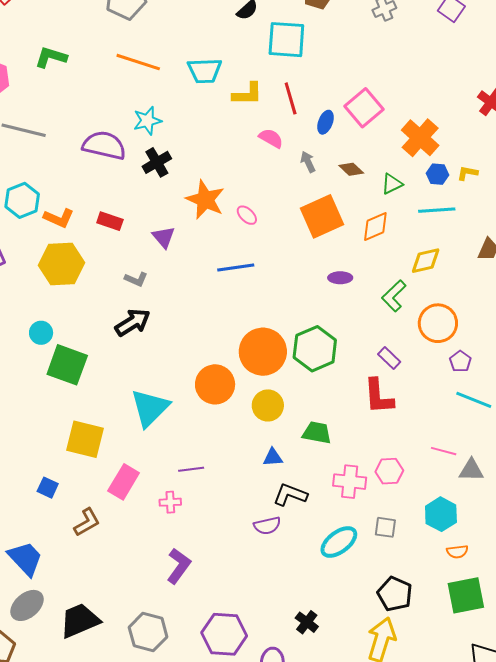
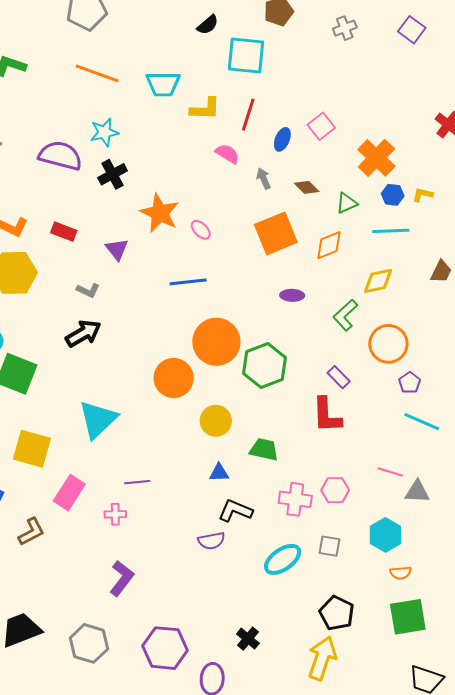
red line: (291, 98) -> (248, 115), turned 32
pink square: (364, 108) -> (321, 126), size x0.7
orange circle: (263, 352) -> (216, 342), moved
orange circle: (215, 384) -> (174, 378), moved

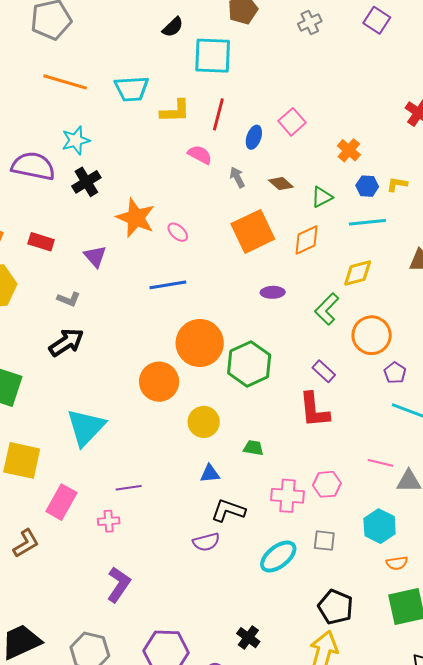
orange cross: (376, 158) -> (349, 150), size x0.6
green trapezoid: (264, 450) -> (253, 448), size x0.7

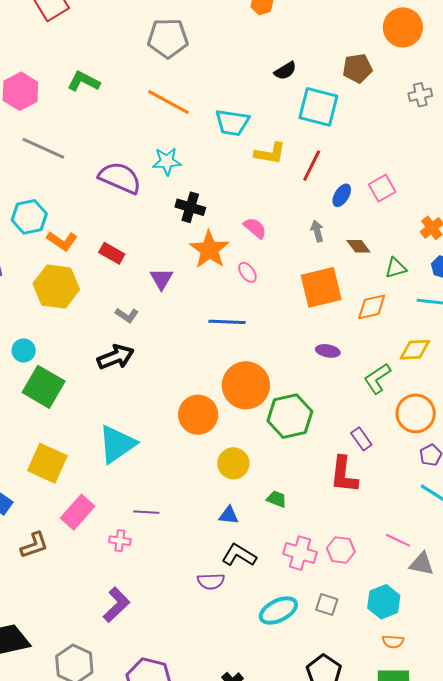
pink semicircle: (200, 155) -> (255, 228), moved
black cross: (86, 182) -> (190, 207), moved, turned 36

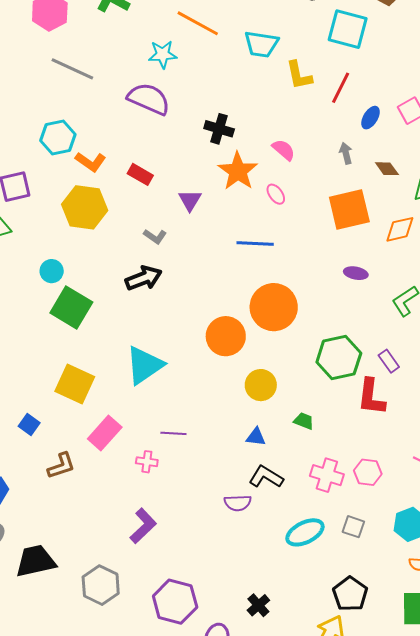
yellow L-shape: (270, 153) -> (299, 75), turned 68
cyan star: (167, 161) -> (163, 54), moved
green hexagon: (290, 416) -> (339, 358), moved

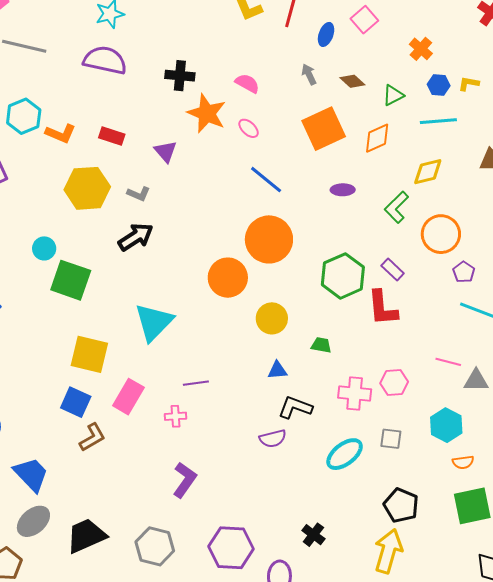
yellow hexagon: (85, 207) -> (87, 188), moved
blue line: (255, 244) -> (266, 180), moved, turned 48
blue square: (29, 424) -> (76, 402), moved, size x1.4

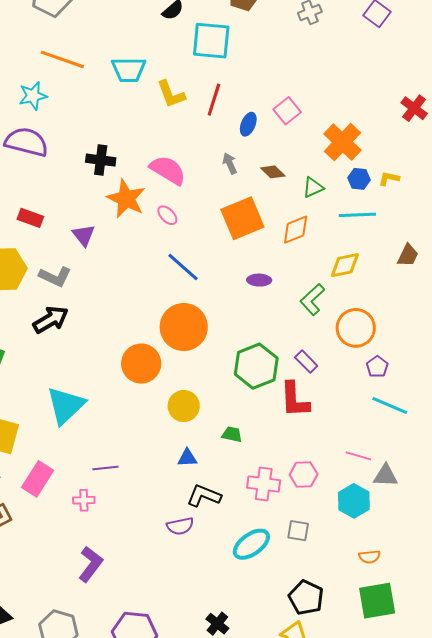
orange cross: (421, 49) -> (342, 142), size x1.6
pink semicircle: (247, 83) -> (168, 170), size x1.5
gray L-shape: (139, 194) -> (55, 277), size x1.4
cyan hexagon: (446, 425) -> (354, 501), moved

